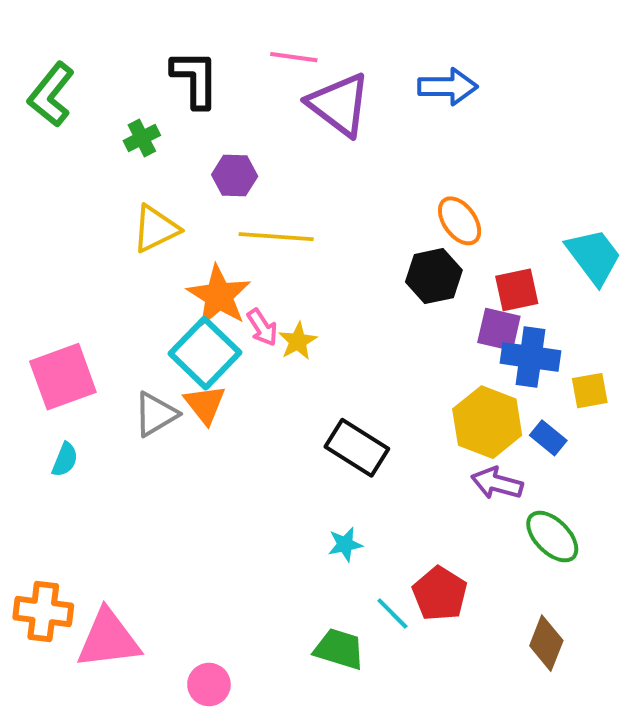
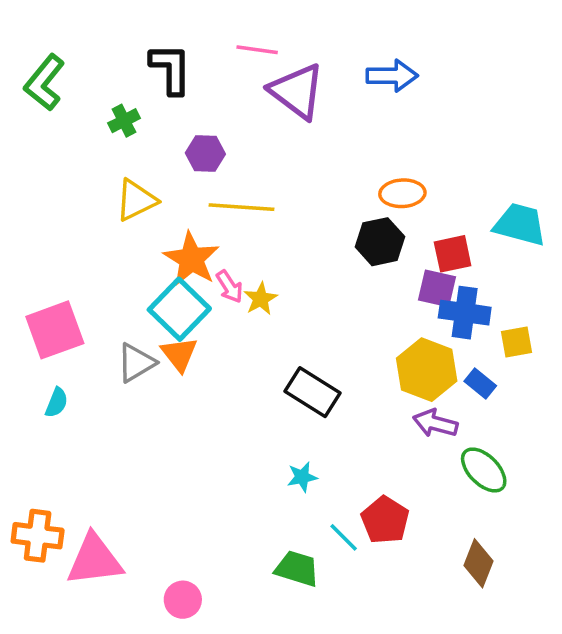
orange ellipse: (460, 221) -> (402, 193), turned -57
cyan trapezoid: (594, 256) -> (520, 224), turned -38

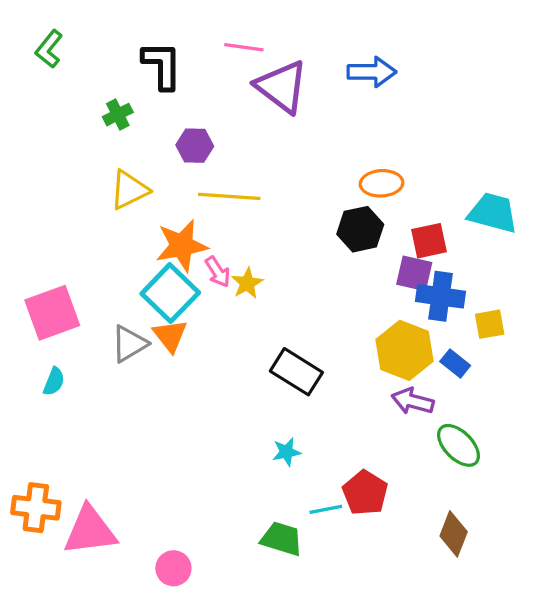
green L-shape: (44, 83) -> (49, 49), moved, size x0.7
orange star: (191, 259) -> (182, 246), turned 30
cyan line: (344, 537) -> (326, 509), turned -56

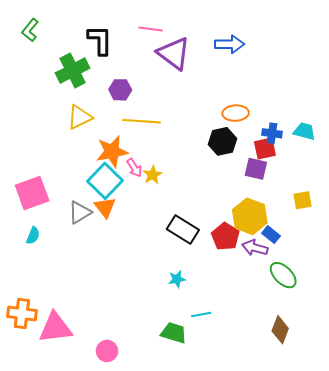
green cross: (118, 115) -> (73, 71), size x1.8
cyan trapezoid: (493, 213) -> (304, 131), size x0.7
blue cross: (440, 296) -> (272, 133), moved, size x0.7
blue rectangle: (455, 364) -> (271, 235), moved
red pentagon: (365, 493) -> (225, 237), moved

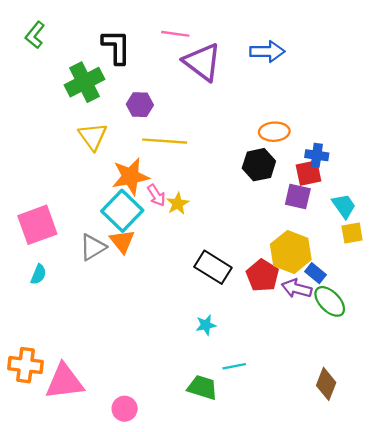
yellow triangle: (80, 117) -> (93, 136), turned -40
cyan trapezoid: (304, 131) -> (344, 206), moved, turned 40
green ellipse: (283, 275) -> (330, 301), moved

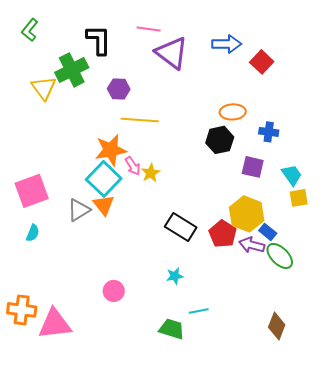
yellow triangle: (93, 136) -> (44, 88), moved
red square: (308, 173) -> (262, 62), moved, turned -35
pink circle: (125, 409) -> (114, 291), moved

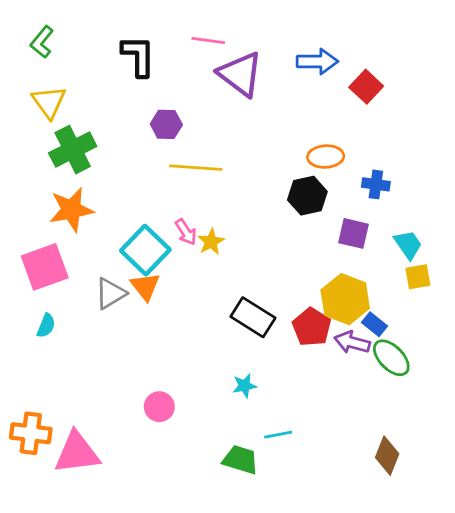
green cross: (72, 70) -> (73, 150), moved
yellow triangle: (44, 88) -> (49, 102), moved
orange star: (111, 150) -> (71, 210), moved

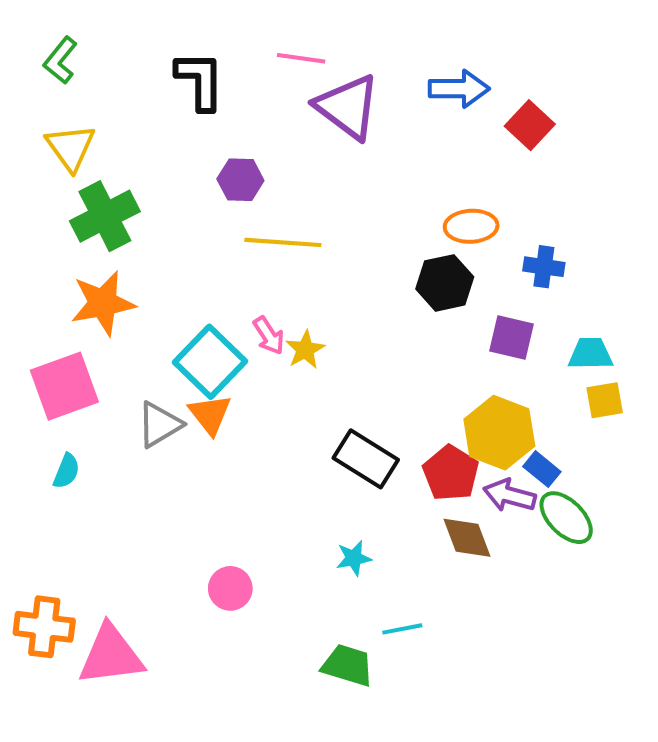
cyan trapezoid: (408, 245) -> (590, 354), turned -56
brown diamond: (387, 456) -> (467, 538), moved, turned -42

